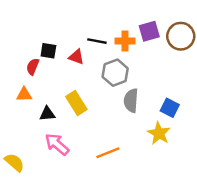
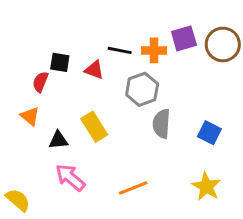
orange triangle: (24, 94) -> (30, 116), turned 42
yellow star: (159, 133) -> (206, 187), moved

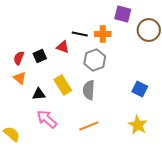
purple square: (184, 38) -> (123, 14), moved, turned 30
black square: (60, 62) -> (40, 56), moved, turned -32
red semicircle: (40, 82) -> (19, 58), moved
gray semicircle: (161, 124) -> (89, 90), moved

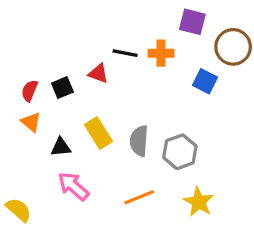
gray hexagon: (95, 60) -> (180, 152), moved
blue square: (140, 89) -> (205, 81), moved
yellow star: (138, 125) -> (199, 202), moved

